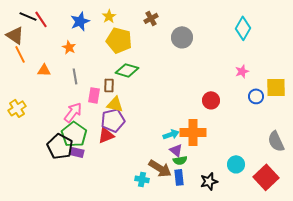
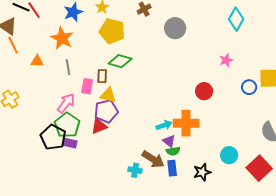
orange star: (69, 47) -> (62, 38), size x1.6
pink star: (242, 71) -> (226, 60), moved

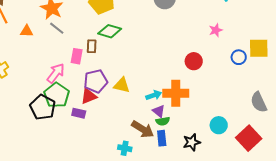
gray line: (68, 67) -> (57, 28), moved, turned -42
yellow triangle: (108, 95) -> (122, 85), moved
purple rectangle: (70, 143) -> (79, 113), moved
cyan cross: (135, 170) -> (125, 148), moved

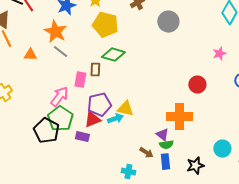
cyan arrow: (154, 95) -> (115, 119), moved
brown arrow: (143, 129) -> (146, 153), size x0.6

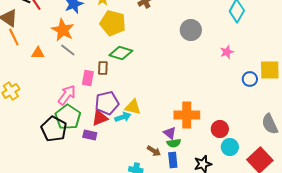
gray circle: (168, 22) -> (191, 30), moved
red circle: (197, 85) -> (220, 129), moved

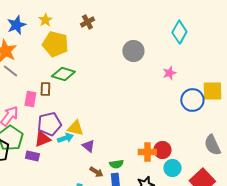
blue circle: (250, 79) -> (192, 100), size x1.5
orange cross: (187, 115) -> (147, 152), moved, size x0.7
purple triangle: (170, 133) -> (88, 146), moved

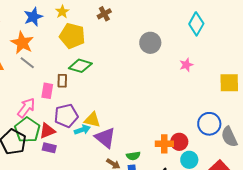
blue circle: (192, 100) -> (209, 124), moved
red triangle: (42, 139) -> (47, 131), moved
purple triangle: (88, 146) -> (105, 138), size x1.6

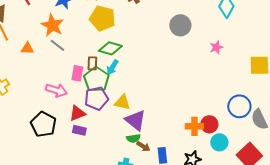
pink arrow: (26, 108) -> (56, 90), turned 70
green pentagon: (27, 130) -> (96, 79), moved
cyan arrow: (82, 130) -> (112, 67), moved, turned 140
green semicircle: (133, 156) -> (133, 138), moved

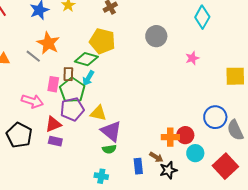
yellow pentagon: (102, 18) -> (102, 41), moved
orange star: (52, 25) -> (48, 43), moved
brown arrow: (143, 146) -> (156, 157), moved

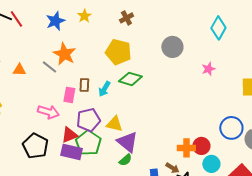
green diamond: (86, 59) -> (130, 79), moved
green pentagon: (72, 90) -> (88, 143), moved
purple rectangle: (55, 141) -> (71, 152), size x1.5
green semicircle: (109, 149) -> (125, 160), turned -32

